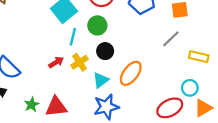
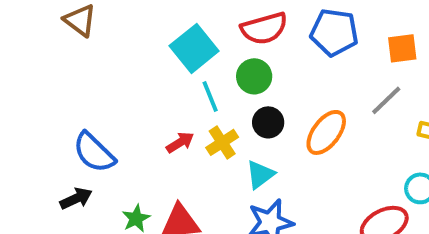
cyan line: (73, 37) -> (210, 96), turned -36
orange ellipse: (131, 73) -> (326, 132), moved

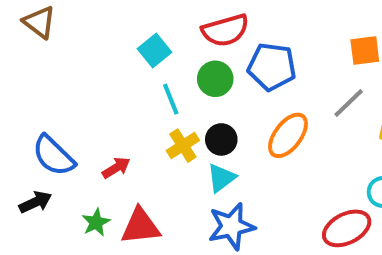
blue pentagon: (334, 32) -> (272, 67), moved
cyan square: (194, 48) -> (155, 51), size x0.7
black circle: (268, 122) -> (221, 139), moved
red arrow: (180, 142) -> (116, 168), moved

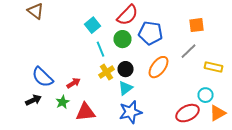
red semicircle: (225, 30) -> (128, 15), turned -30
green star: (96, 222) -> (62, 102), moved

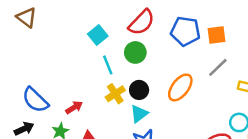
orange square: (196, 25) -> (217, 35), moved
blue pentagon: (150, 33) -> (185, 31), moved

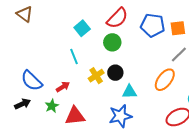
cyan line: (108, 65) -> (74, 56), moved
orange ellipse: (180, 87) -> (165, 80), moved
cyan triangle: (139, 114) -> (129, 92), moved, turned 35

